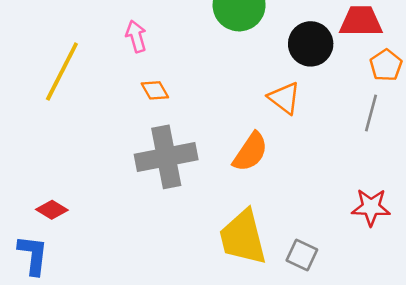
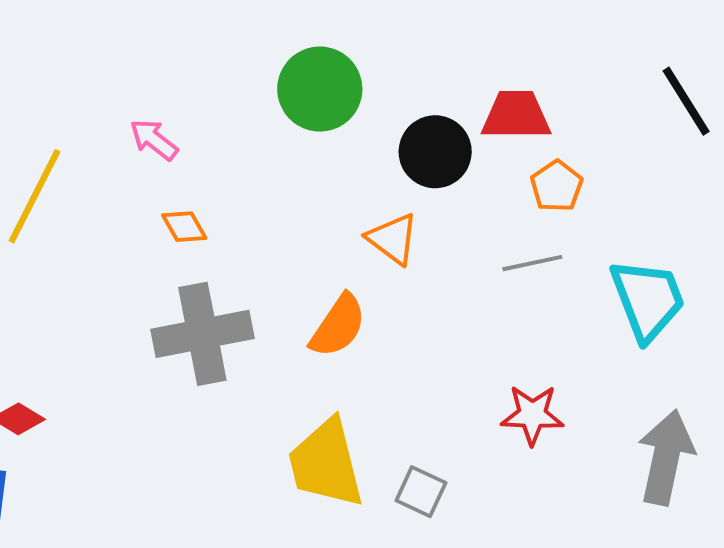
pink arrow: (136, 36) -> (154, 140), turned -36
gray line: (371, 113) -> (532, 263), turned 63

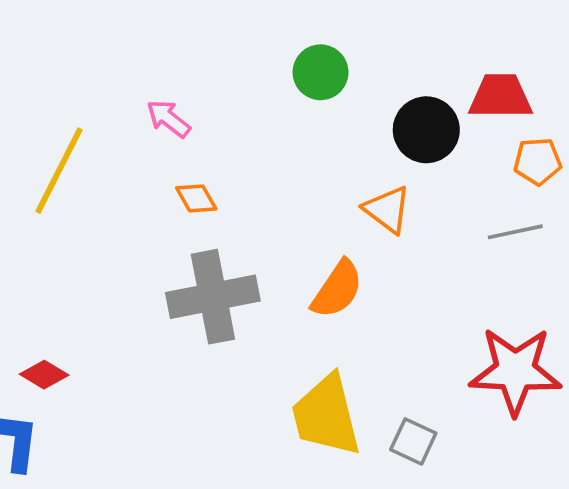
green circle: (320, 89) -> (321, 72), size x0.7
orange pentagon: (557, 186) -> (538, 161), turned 30
red star: (532, 415) -> (515, 371), size x1.6

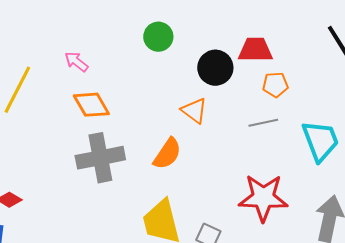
orange diamond: (196, 198) -> (91, 105), size x1.6

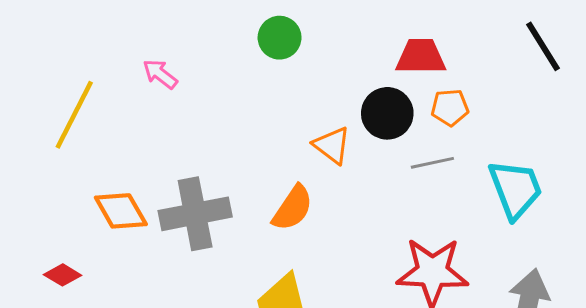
black circle: (215, 68) -> (387, 113), moved
orange diamond: (91, 105) -> (121, 211), moved

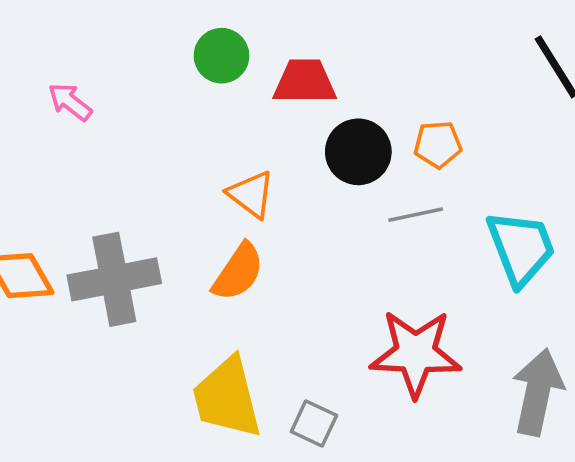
red trapezoid: (421, 57) -> (305, 82), moved
orange triangle: (332, 145) -> (251, 194), moved

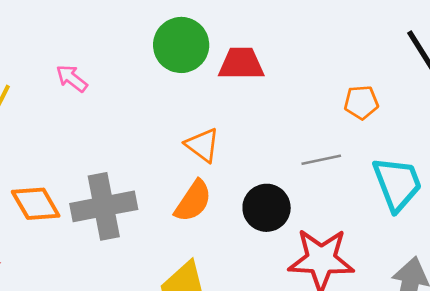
green circle: (222, 56) -> (181, 45), size x1.4
orange pentagon: (438, 144) -> (361, 102), moved
black circle: (358, 152) -> (267, 208), moved

